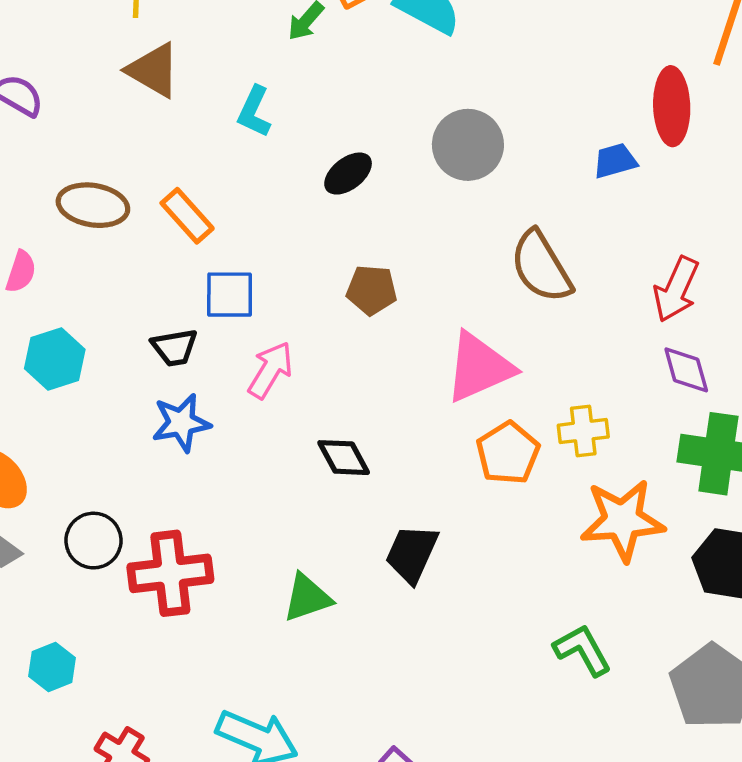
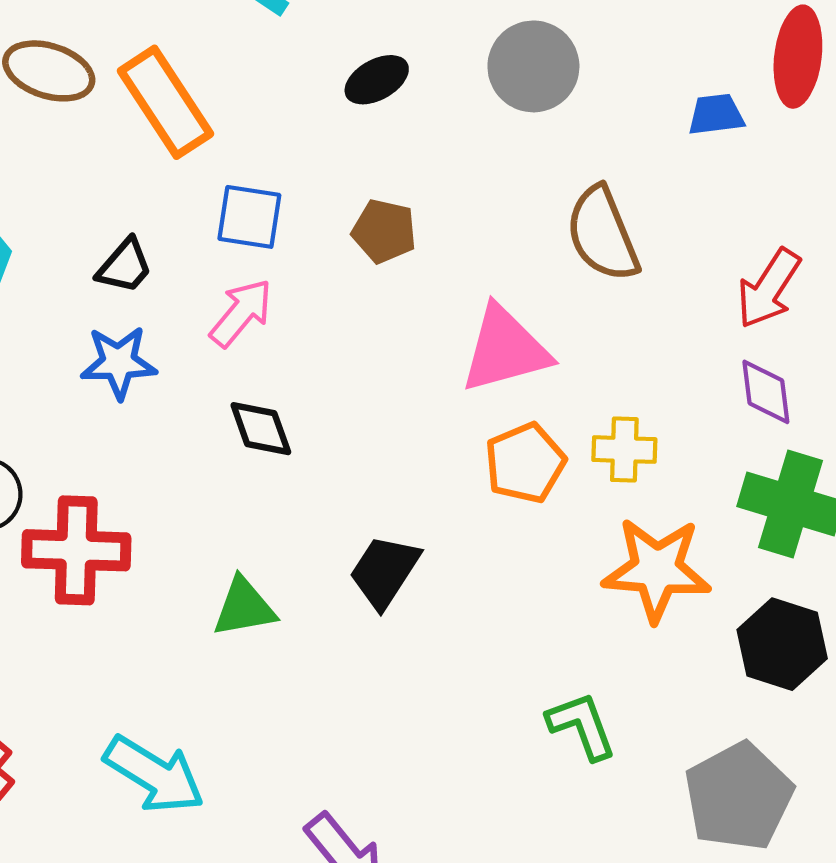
orange rectangle: (187, 216) -> (165, 102), size x1.5
blue square: (230, 295) -> (249, 217), moved
black trapezoid: (175, 347) -> (125, 266), turned -48
black diamond: (344, 458) -> (261, 429), moved

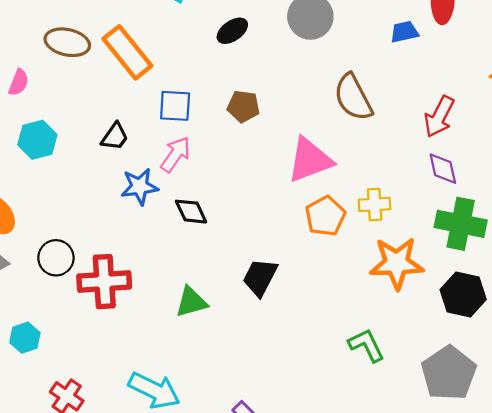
blue star: (119, 362) -> (139, 187), moved

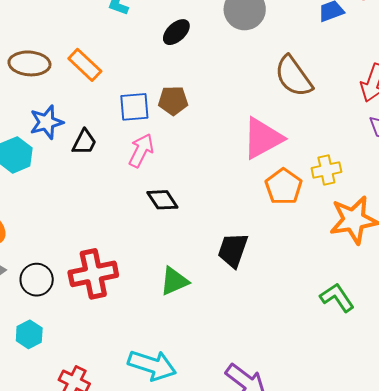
orange rectangle: (127, 52) -> (85, 65), size x0.7
brown pentagon: (243, 106) -> (173, 101), moved
blue star: (139, 187) -> (46, 122), moved
black circle: (56, 258) -> (37, 280), moved

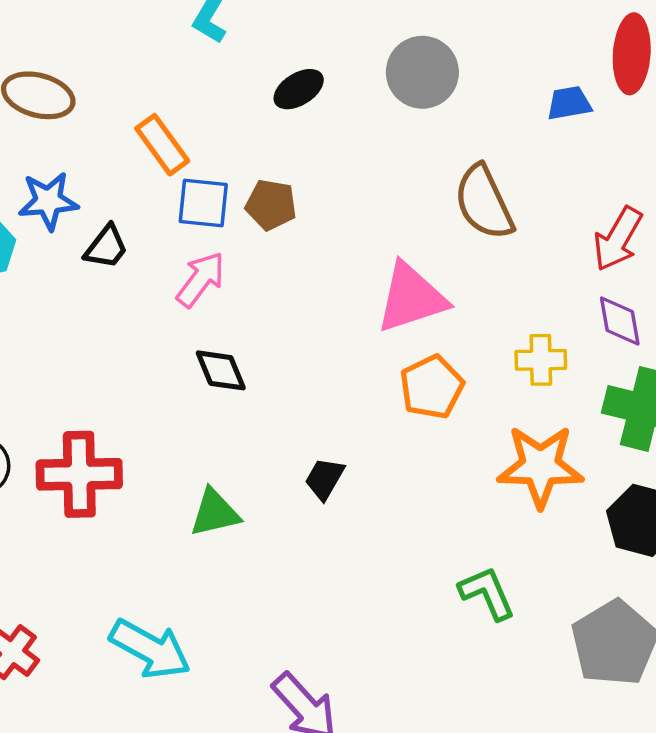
orange rectangle: (85, 65) -> (162, 145), moved
yellow cross: (326, 170) -> (541, 360), moved
black trapezoid: (233, 250) -> (325, 479), size x0.7

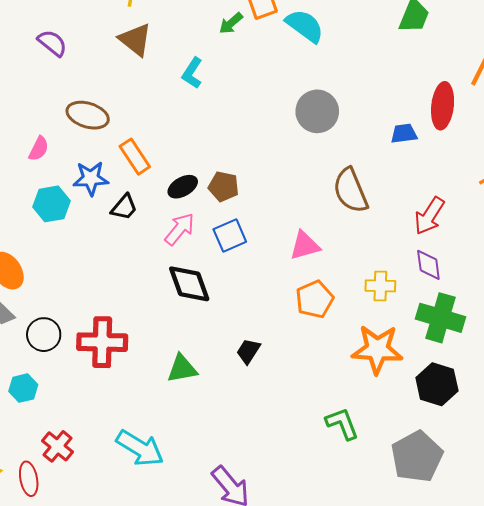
black ellipse: (299, 89) -> (183, 187), moved
orange rectangle: (162, 145) -> (135, 157), moved
blue square: (203, 203) -> (230, 235), moved, turned -32
pink triangle: (411, 298) -> (305, 245), size x0.7
black diamond: (221, 370) -> (189, 284), size x1.4

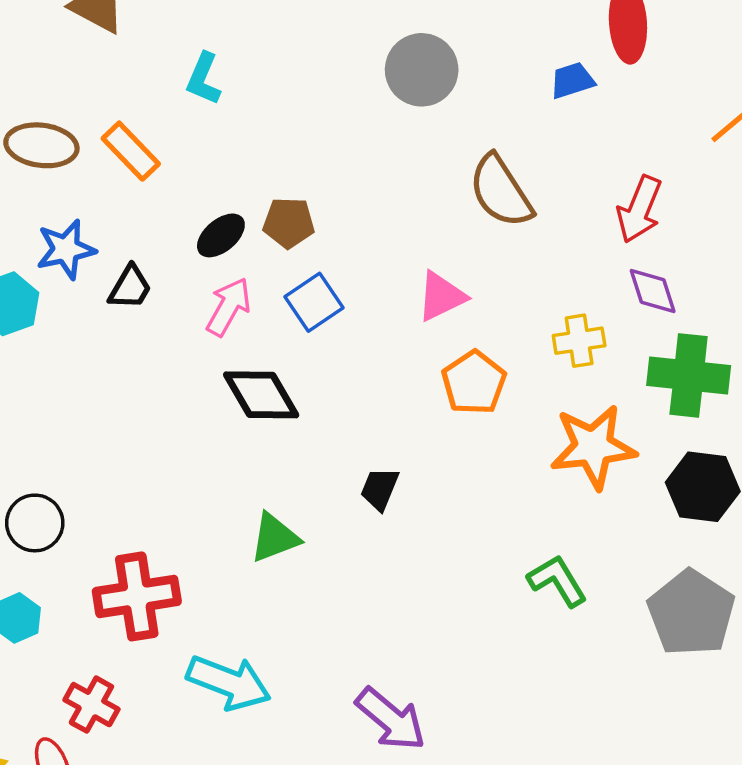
cyan L-shape: (192, 73) -> (203, 79), moved
orange rectangle: (135, 157) -> (131, 151), moved
red cross: (102, 342) -> (137, 596), moved

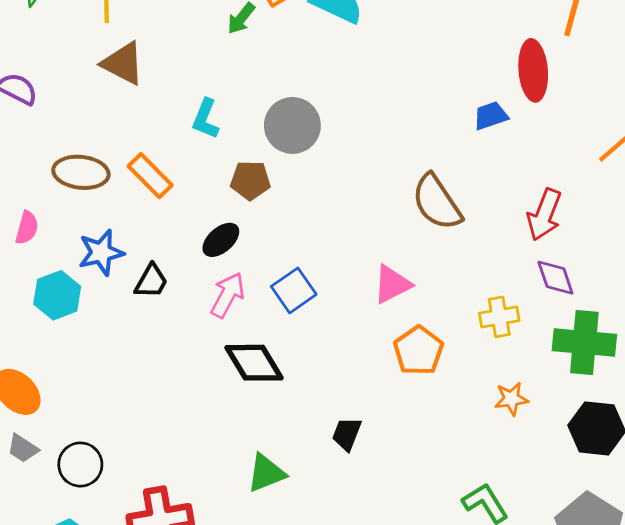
gray circle: (422, 70) -> (292, 125), moved
brown pentagon: (289, 223) -> (250, 180), moved
orange star: (593, 447) -> (511, 399), size x0.5

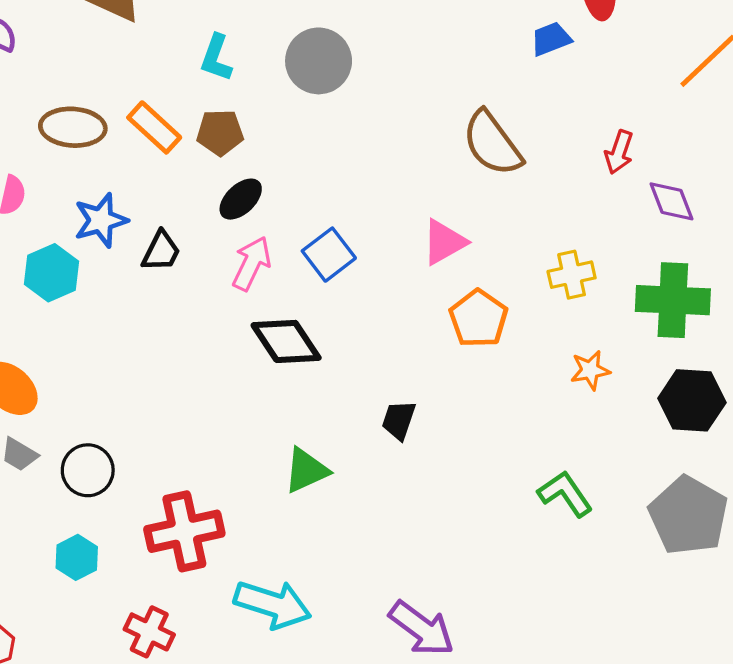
brown pentagon: (250, 180) -> (220, 132), moved
red arrow: (544, 215) -> (619, 152), size x0.7
purple diamond: (555, 278) -> (671, 201), moved

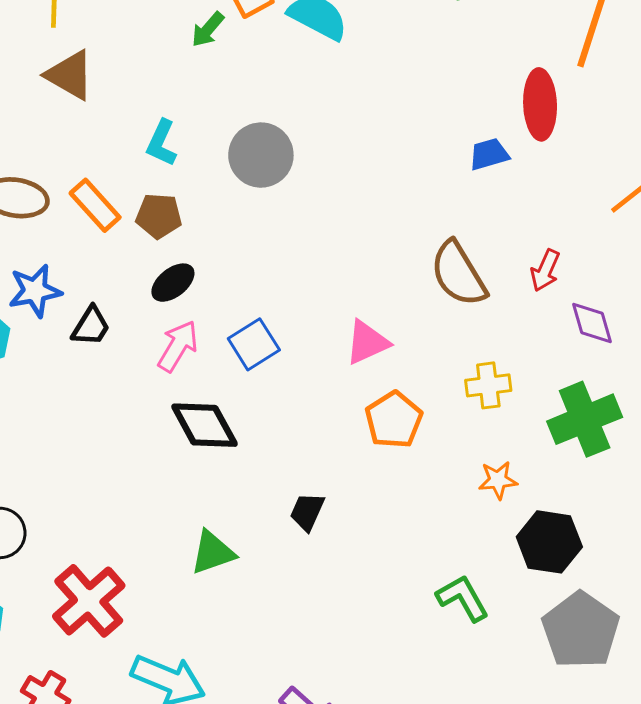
brown semicircle: (492, 143) -> (458, 274), moved
green cross: (673, 300) -> (585, 419), turned -30
black hexagon: (692, 400) -> (549, 542), moved
red cross: (184, 531) -> (89, 601), turned -34

